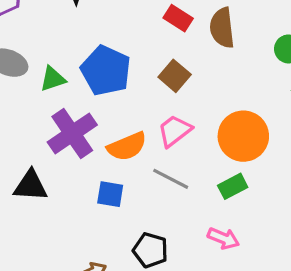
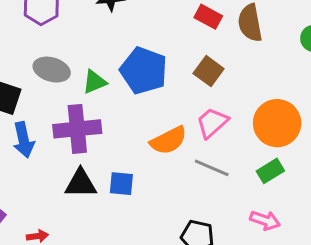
purple cross: (72, 133) -> (77, 129), moved, turned 33
blue square: (110, 194) -> (121, 184), moved

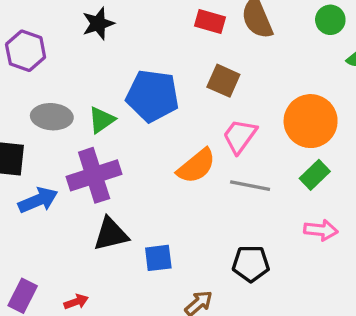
blue arrow: (24, 140) -> (38, 200), turned -88
blue square: (121, 184) -> (158, 258), moved

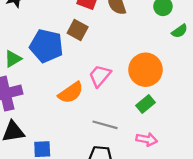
brown square: (223, 81) -> (78, 30), moved
gray line: (250, 186) -> (105, 125), moved

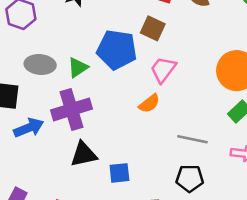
pink trapezoid: (100, 76) -> (163, 70), moved
orange semicircle: (71, 93) -> (149, 104), size x0.7

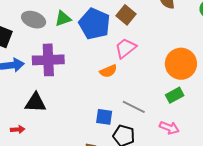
green triangle: (78, 67) -> (63, 19), moved
black triangle: (84, 154) -> (35, 103), moved
blue square: (119, 173) -> (104, 117), moved

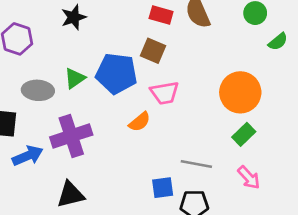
pink trapezoid: (126, 48) -> (165, 93), turned -135
orange semicircle: (108, 71) -> (140, 122), moved
pink arrow: (169, 128) -> (249, 178), turned 42

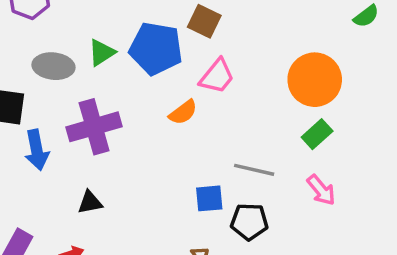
pink trapezoid: (165, 93) -> (217, 76), turned -44
blue arrow: (28, 156) -> (37, 150), turned 100
black triangle: (71, 195) -> (90, 202), size x0.7

